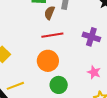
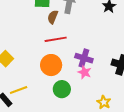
purple cross: (91, 37) -> (84, 58), moved
pink star: (94, 72) -> (85, 72), moved

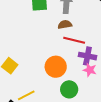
brown semicircle: (53, 17) -> (65, 25), moved, turned 64
red line: (56, 39) -> (74, 40), moved, turned 30

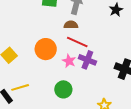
orange circle: (56, 67) -> (46, 49), moved
pink star: (90, 70) -> (69, 61), moved

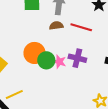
red line: (77, 42) -> (81, 27), moved
green circle: (63, 89) -> (46, 60), moved

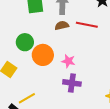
purple cross: (77, 58) -> (72, 83), moved
green circle: (46, 60) -> (25, 42), moved

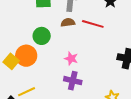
green circle: (25, 42) -> (42, 36), moved
orange circle: (43, 55) -> (26, 56), moved

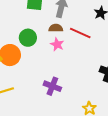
pink star: (71, 59) -> (57, 44), moved

